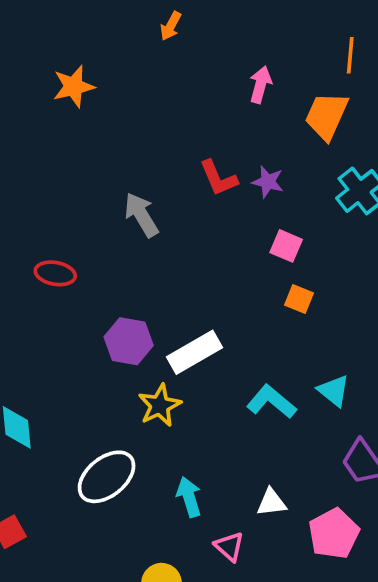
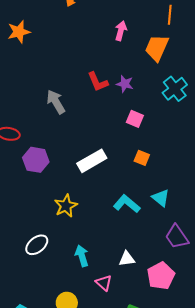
orange square: (299, 299) -> (142, 158), moved
purple hexagon: (129, 341) -> (36, 160), moved
white rectangle: (194, 352) -> (92, 161), moved
white ellipse: (107, 477) -> (37, 245), size x0.7

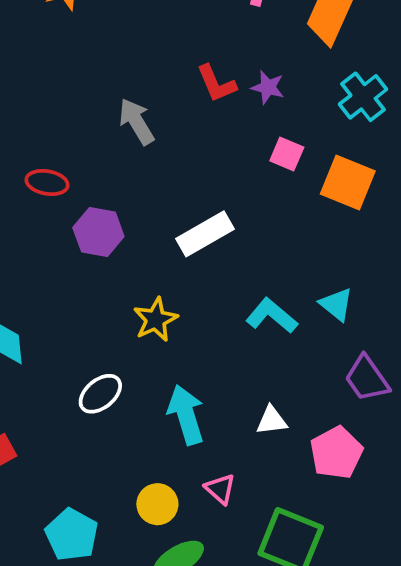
orange square: (142, 158) -> (348, 182), moved, size x1.8
cyan arrow: (82, 256) -> (186, 415), size x1.4
pink triangle: (104, 283) -> (220, 489), moved

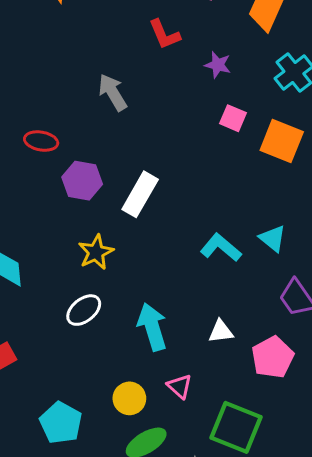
red L-shape: (216, 83) -> (164, 34), moved
white rectangle: (205, 234) -> (140, 194), moved, turned -30
yellow star: (156, 320) -> (96, 252), moved

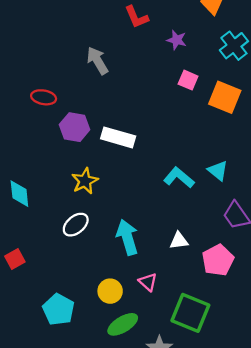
white rectangle: (140, 194) -> (118, 137), turned 76

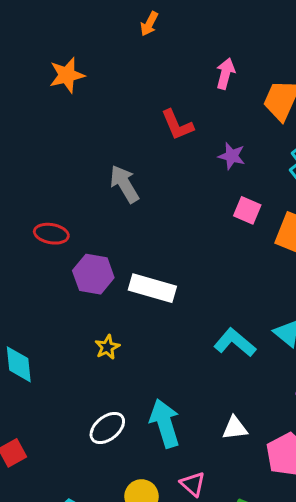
yellow star: (85, 181) -> (107, 347), size x0.7
white ellipse: (76, 225) -> (107, 428), moved

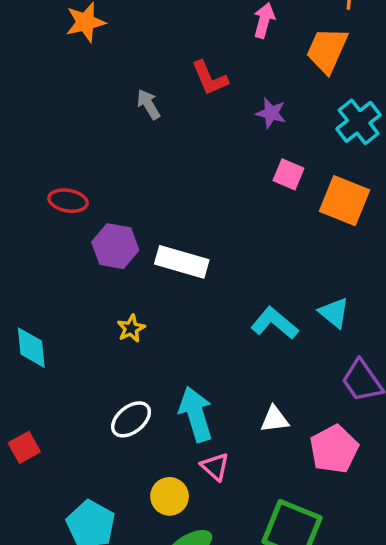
gray arrow: (124, 184) -> (149, 104), moved, size x0.7
pink triangle: (193, 484) -> (215, 467), moved

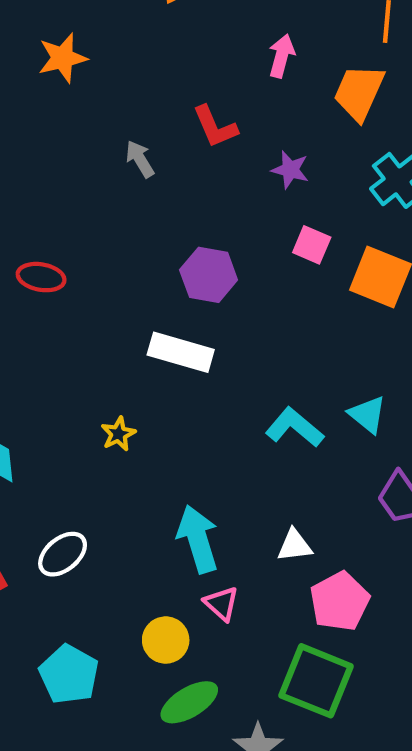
purple hexagon: (115, 246) -> (209, 275), moved
white ellipse: (131, 419) -> (63, 554), moved
pink pentagon: (334, 449) -> (340, 601), moved

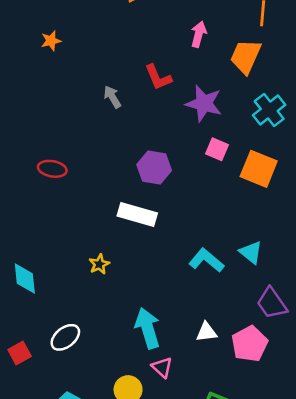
orange star: (63, 58) -> (51, 41), moved, size x0.7
purple star: (290, 170) -> (204, 103), size x1.6
pink pentagon: (340, 601) -> (250, 344), moved

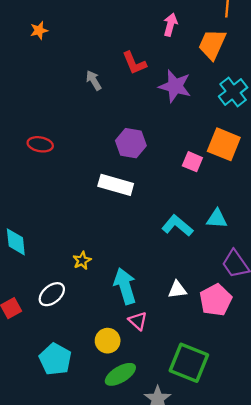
pink square: (217, 149) -> (192, 162), moved
cyan triangle: (251, 252) -> (217, 219), turned -35
yellow star: (99, 264) -> (82, 260), moved

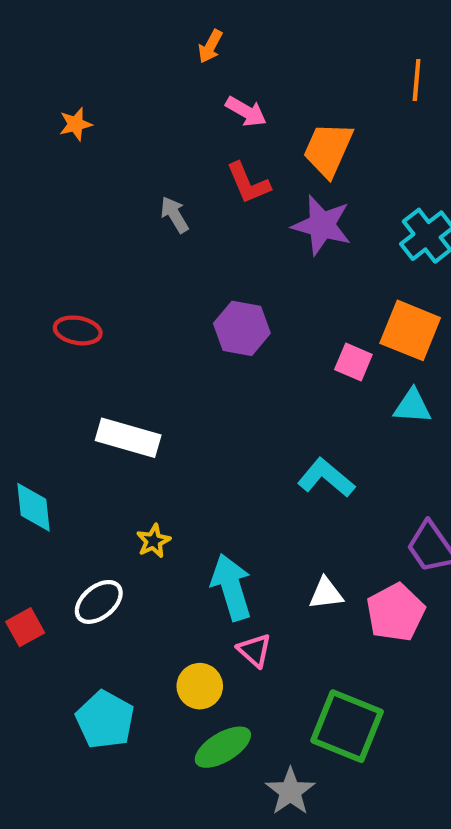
pink arrow: (170, 25) -> (246, 112), moved, turned 105
orange trapezoid: (212, 44) -> (328, 149), moved
white rectangle: (116, 185) -> (128, 438), moved
cyan triangle: (217, 219) -> (412, 406), moved

